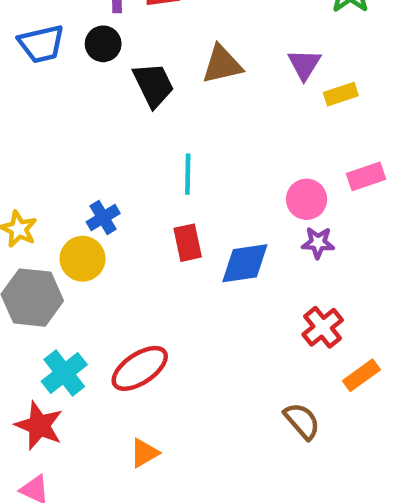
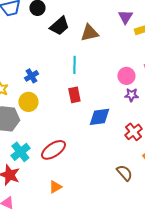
brown triangle: (222, 64) -> (89, 33), moved
black trapezoid: (153, 85) -> (59, 26), turned 75
blue cross: (103, 218) -> (31, 76), moved
blue diamond: (245, 263) -> (99, 117), moved

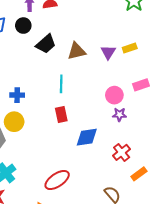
purple triangle: (125, 17) -> (108, 52), moved
blue cross: (31, 76) -> (17, 95), turned 32
red ellipse: (53, 150) -> (57, 180), moved

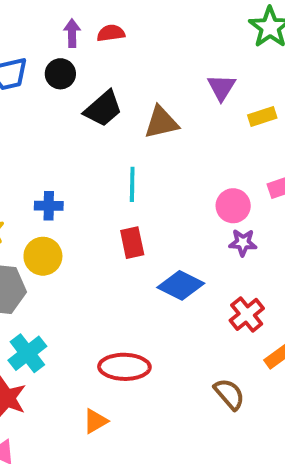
purple triangle: (108, 52) -> (221, 87), moved
blue diamond: (87, 137) -> (181, 285), turned 35
red ellipse: (57, 180) -> (124, 367), turned 35

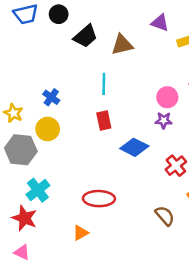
purple triangle: (221, 87) -> (160, 23), turned -42
blue cross: (49, 206) -> (51, 97), turned 35
purple star: (243, 243) -> (164, 120), moved

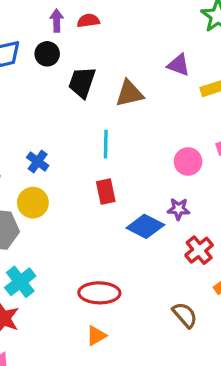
black trapezoid: (85, 36) -> (82, 82), turned 150
purple star: (164, 120) -> (179, 209), moved
orange triangle: (81, 233) -> (96, 336), moved

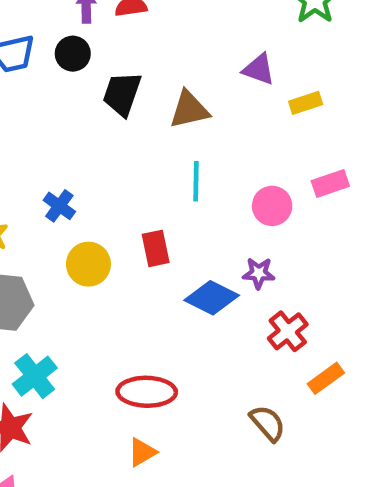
cyan line: (106, 144) -> (196, 181), moved
yellow circle: (33, 203) -> (88, 264), moved

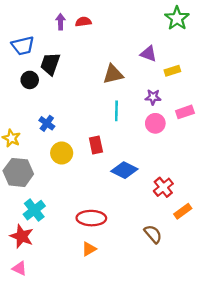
black circle: (73, 54) -> (30, 80), moved
black trapezoid: (122, 94) -> (50, 64), moved
purple star: (259, 273) -> (153, 97), moved

